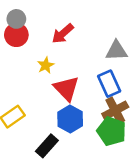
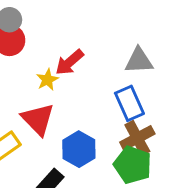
red arrow: (63, 34) -> (69, 62), moved
red triangle: (66, 89) -> (38, 119), moved

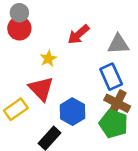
red arrow: (69, 62) -> (78, 34), moved
brown cross: (137, 138) -> (117, 103), turned -35

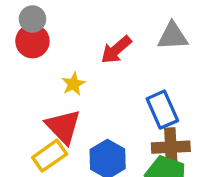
gray triangle: (118, 44) -> (173, 36), moved
brown cross: (117, 103) -> (171, 147), turned -30
yellow rectangle: (16, 109) -> (50, 156), moved

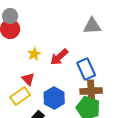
red arrow: (116, 50) -> (59, 57), moved
red triangle: (63, 127) -> (28, 79), size x0.6

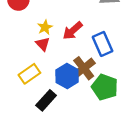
red triangle: (28, 79) -> (43, 44), moved
brown cross: (91, 91) -> (84, 68), moved, turned -35

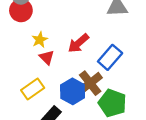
yellow star: (45, 27) -> (40, 40), moved
blue rectangle: (103, 44) -> (110, 57), turned 65

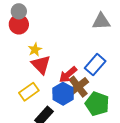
red arrow: (78, 43) -> (68, 75), moved
red triangle: (47, 57) -> (41, 65), size x1.5

